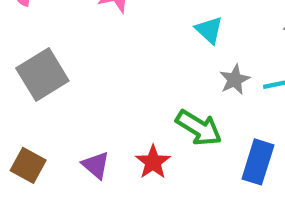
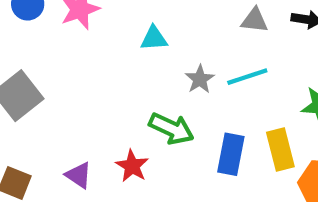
cyan triangle: (209, 30) -> (154, 38), moved, turned -40

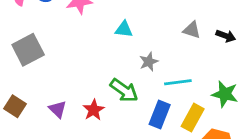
cyan line: (247, 77) -> (178, 82), moved
yellow rectangle: (280, 149) -> (193, 118), turned 32

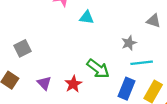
cyan triangle: (124, 29) -> (87, 18), moved
gray square: (28, 50) -> (22, 48), moved, size x0.7
gray star: (149, 62) -> (129, 43), moved

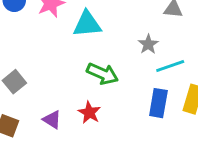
cyan triangle: (87, 18) -> (87, 24), size x1.5
green arrow: (98, 69) -> (102, 74), moved

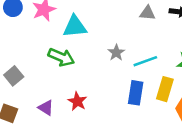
gray star: (148, 44) -> (116, 53), moved
green arrow: (102, 74) -> (61, 57), moved

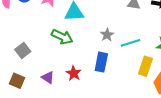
blue rectangle: (136, 93) -> (101, 62), moved

